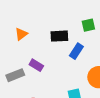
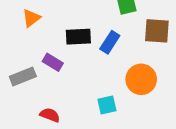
black rectangle: (59, 36) -> (78, 37), moved

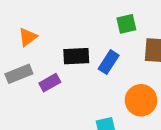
purple rectangle: (53, 62) -> (50, 83), turned -60
gray rectangle: (23, 76) -> (19, 74), moved

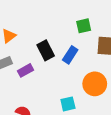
black rectangle: (76, 56) -> (46, 50), turned 66

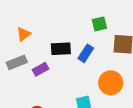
black rectangle: (46, 50) -> (61, 49), turned -66

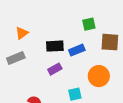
blue rectangle: (86, 53) -> (77, 50), turned 35
purple rectangle: (41, 69) -> (55, 69), moved

